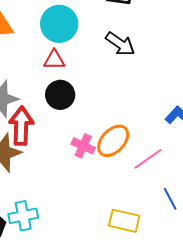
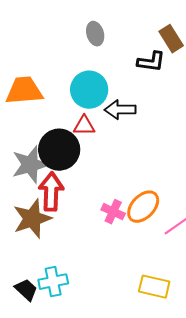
black arrow: (120, 44) -> (120, 110), moved, turned 144
black circle: (60, 95) -> (59, 150), moved, size x1.4

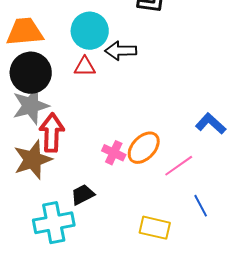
black circle: (59, 150) -> (31, 73), moved
cyan cross: (53, 282) -> (54, 223), size x1.4
black trapezoid: (26, 290) -> (83, 195), moved, turned -70

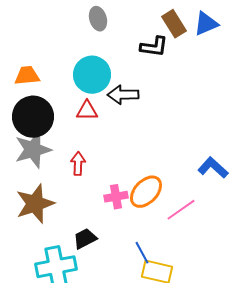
orange trapezoid: (25, 32) -> (27, 76), size x0.7
red arrow: (52, 133) -> (78, 164), moved, size x0.6
pink cross: (114, 153) -> (116, 197), turned -35
blue line: (201, 206) -> (142, 253), moved

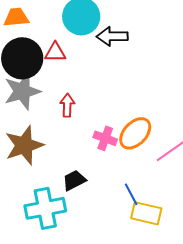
red triangle: (87, 111) -> (55, 52), moved
pink cross: (116, 197) -> (105, 138), turned 30

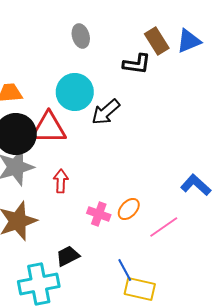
black arrow: (112, 36) -> (106, 112), turned -40
red triangle: (55, 52) -> (49, 128), size x1.6
orange ellipse: (135, 133) -> (129, 209), size x0.7

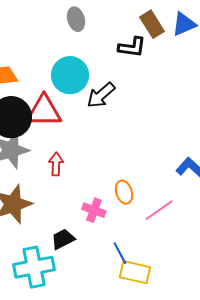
orange ellipse: (129, 209) -> (124, 192), turned -60
pink cross: (99, 214) -> (94, 210), moved

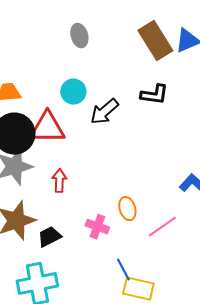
brown rectangle: (152, 24) -> (155, 41), size x1.4
black L-shape: (132, 47) -> (154, 95), moved
cyan circle: (70, 75) -> (73, 92), size x0.7
black trapezoid: (63, 239) -> (49, 237), moved

